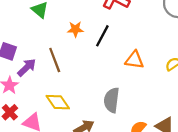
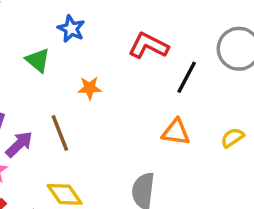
black line: (102, 36) -> (187, 77), moved

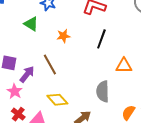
black line: (187, 77) -> (101, 39), moved
orange triangle: (176, 132) -> (124, 66), moved

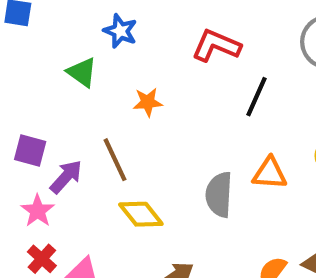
black line: (101, 39) -> (257, 97), moved
gray semicircle: (103, 91) -> (219, 195), moved
yellow diamond: (57, 100) -> (141, 214), moved

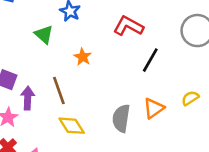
orange star: (148, 102) -> (83, 57), turned 30
orange triangle: (270, 173) -> (154, 108), turned -45
purple arrow: (66, 177) -> (28, 98), turned -45

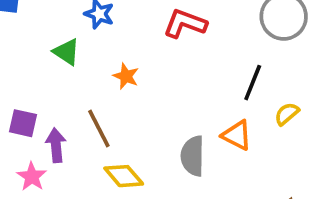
black line: (150, 60) -> (253, 83), moved
orange triangle: (154, 108) -> (237, 135), turned -50

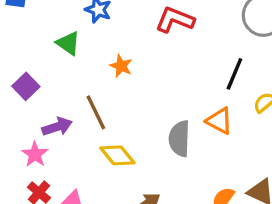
purple square: (23, 123) -> (26, 86), moved, turned 32
purple arrow: (56, 145) -> (57, 127), turned 76

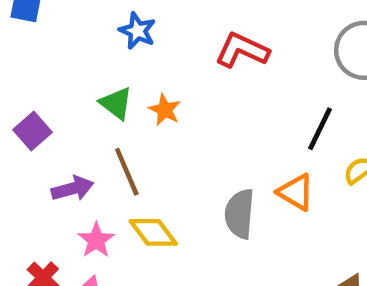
green triangle: (68, 43) -> (116, 103), moved
pink star: (35, 154) -> (96, 240), moved

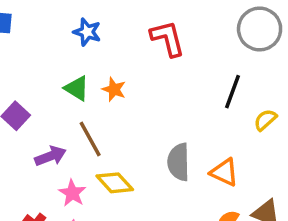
red L-shape: (242, 50) -> (168, 38), turned 57
orange triangle: (296, 192) -> (224, 172), moved

